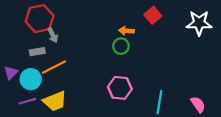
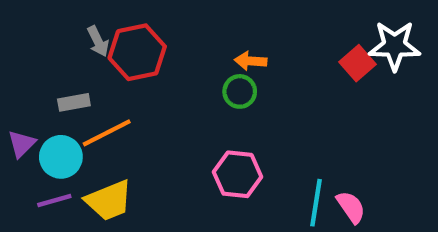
red square: (153, 15) -> (357, 63), moved
red hexagon: (40, 19) -> (137, 52), moved
gray arrow: (53, 35) -> (98, 41), moved
pink semicircle: (198, 104) -> (351, 207), moved

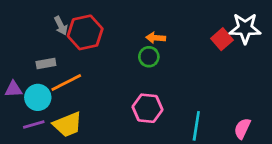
purple triangle: (22, 144) -> (13, 89), turned 42
pink semicircle: (351, 207) -> (242, 129), moved, turned -120

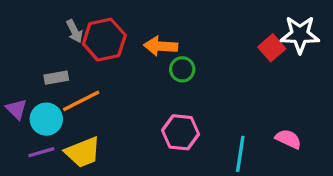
orange arrow: (156, 38) -> (161, 46), moved, size x1.4
purple triangle: (13, 89) -> (16, 109), turned 48
pink semicircle: (242, 129) -> (288, 139), moved, turned 90

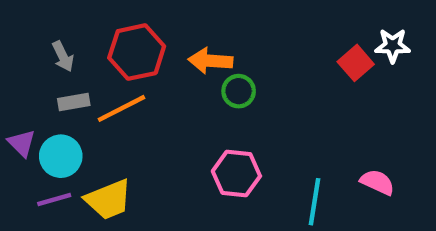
gray arrow: (74, 31) -> (63, 56), moved
white star: (300, 35) -> (393, 46), size x0.7
orange line: (81, 101) -> (121, 108), moved

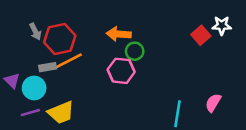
red hexagon: (137, 52) -> (60, 39), moved
gray rectangle: (74, 102) -> (48, 67), moved
pink hexagon: (236, 174) -> (121, 71), moved
pink semicircle: (377, 182) -> (213, 103), turned -84

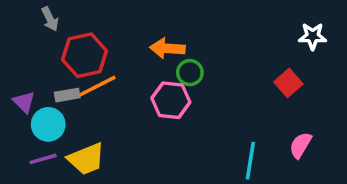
gray arrow: (35, 32) -> (50, 19), moved
red square: (201, 35) -> (288, 83), moved
purple triangle: (12, 81) -> (24, 102), moved

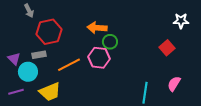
orange line: (97, 86) -> (69, 65), moved
purple line: (43, 159) -> (16, 92), moved

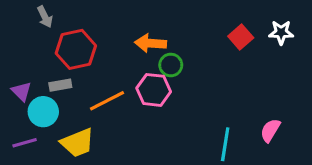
red square: (167, 48) -> (241, 37), moved

